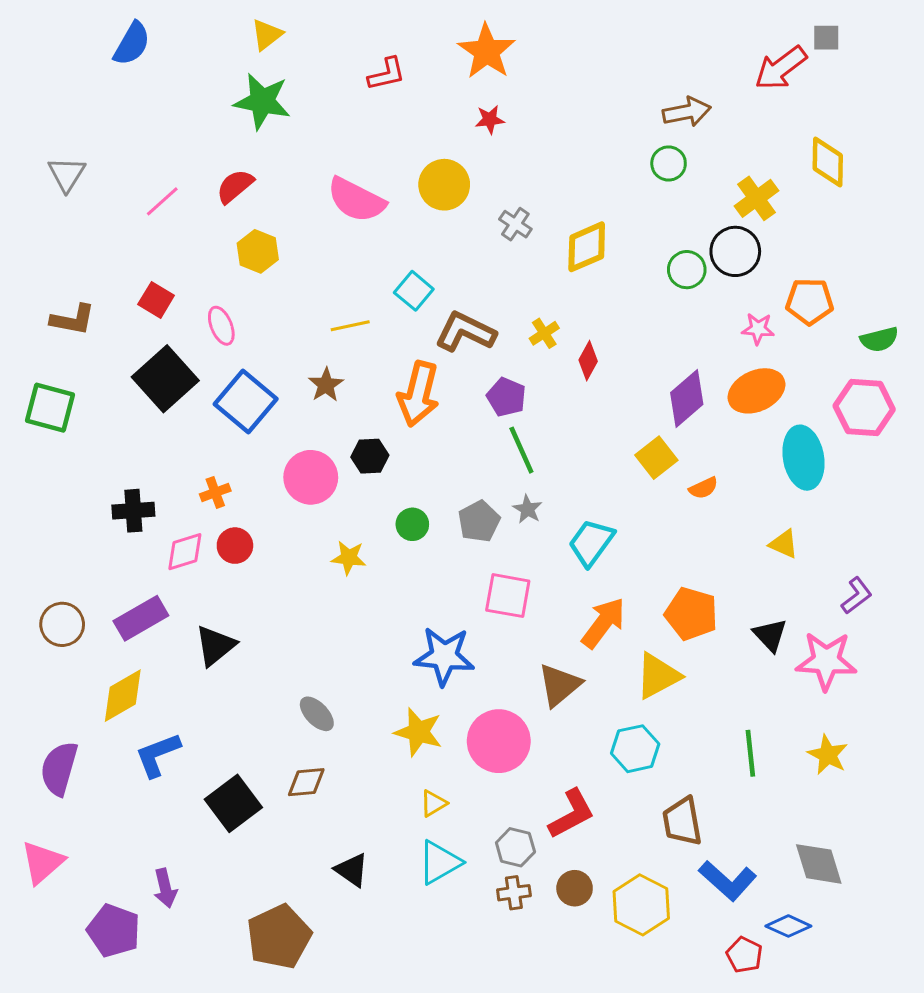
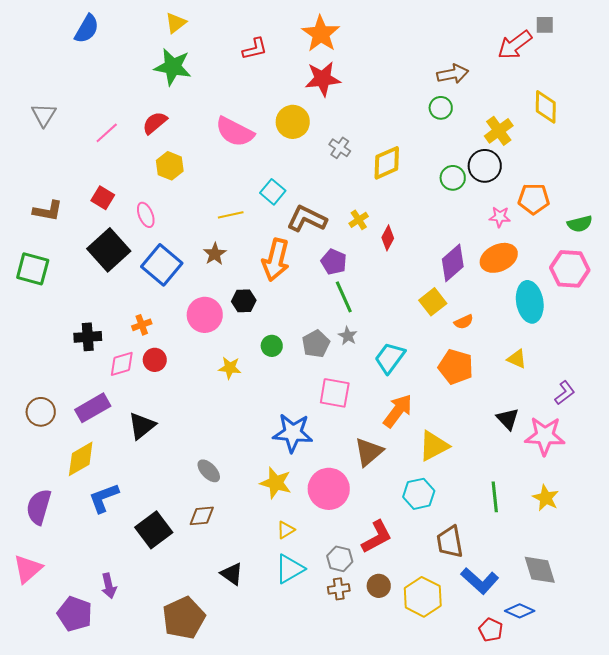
red star: (490, 120) -> (323, 79), size x1.8
orange pentagon: (691, 614) -> (456, 367), moved

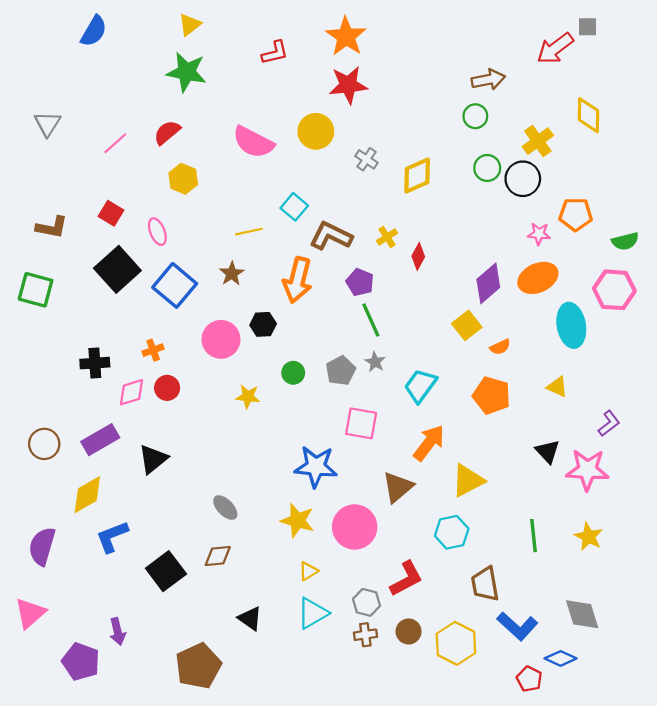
green circle: (453, 178) -> (487, 168), moved

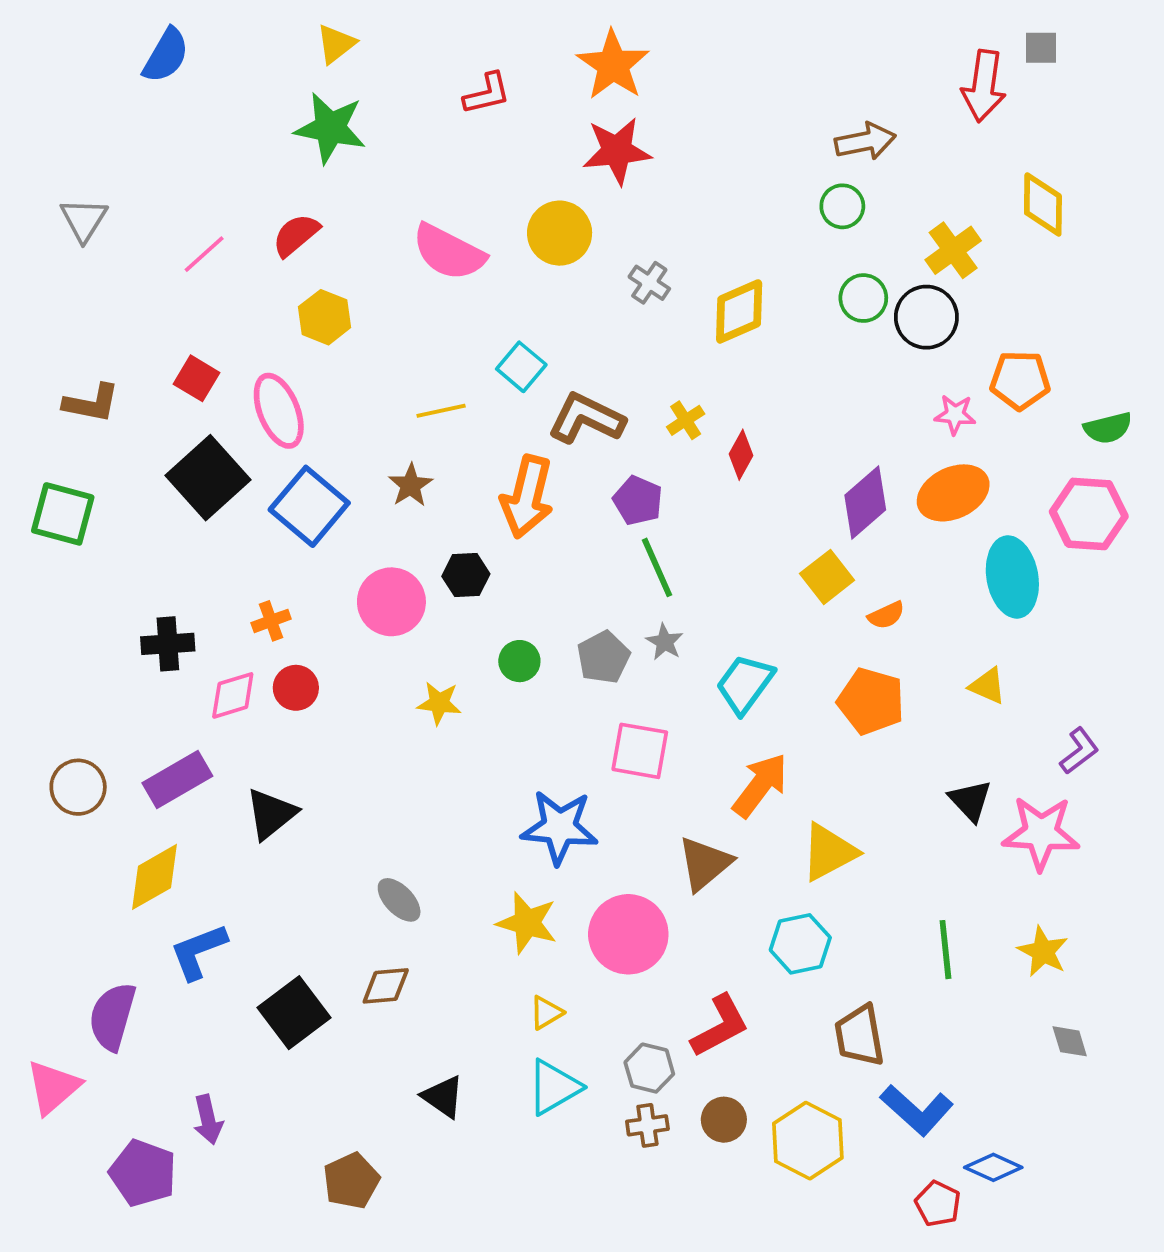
red arrow: (555, 48) -> (984, 86), turned -45
pink ellipse: (157, 232) -> (279, 411), size x1.5
purple semicircle: (42, 546) -> (112, 1016), moved
gray diamond: (582, 614) -> (1070, 1041), moved, size x0.6
brown pentagon: (198, 666) -> (351, 1181), size x0.7

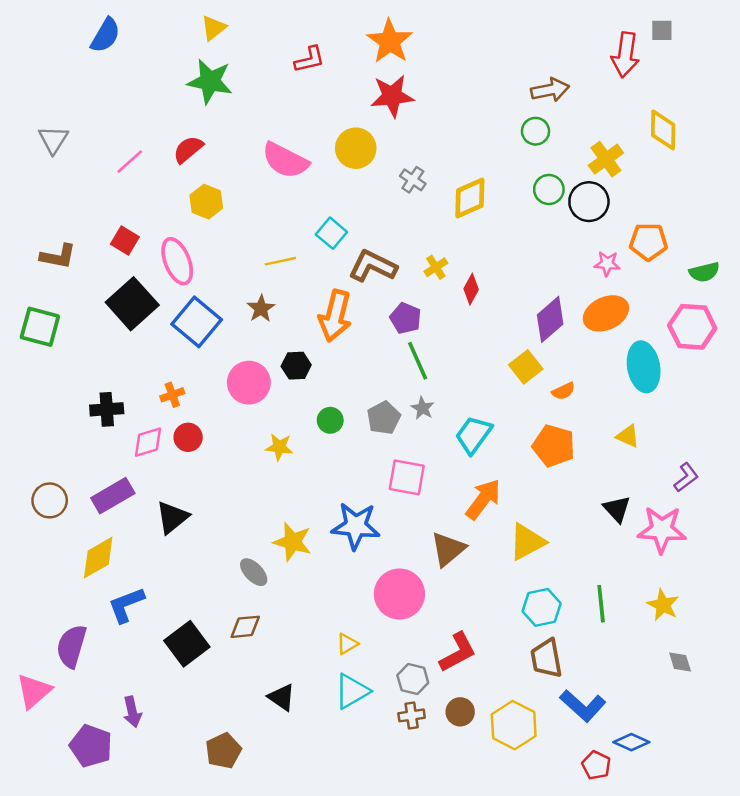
yellow star: (527, 923) -> (293, 542), moved
cyan hexagon: (800, 944) -> (542, 607), moved

